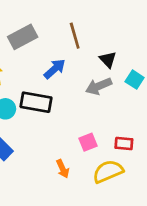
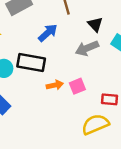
pink square: (88, 142) -> (77, 86), moved
orange arrow: (63, 169) -> (55, 85), moved, turned -77

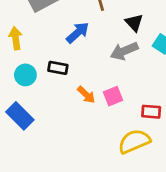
black rectangle: (31, 62) -> (58, 68), size x0.6
orange arrow: (55, 85) -> (86, 95), turned 56

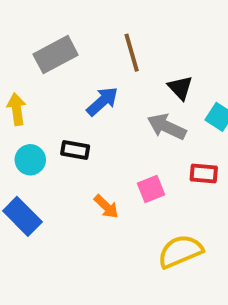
gray arrow: (124, 51) -> (167, 127), turned 48
orange arrow: (86, 95) -> (106, 207), moved
red rectangle: (151, 112) -> (204, 173), moved

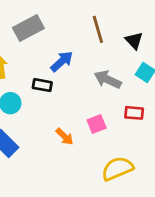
brown line: (132, 53) -> (98, 29), moved
black triangle: (180, 88) -> (134, 41), moved
black rectangle: (75, 150) -> (42, 85), moved

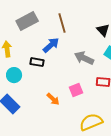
brown line: (98, 29) -> (62, 23), moved

